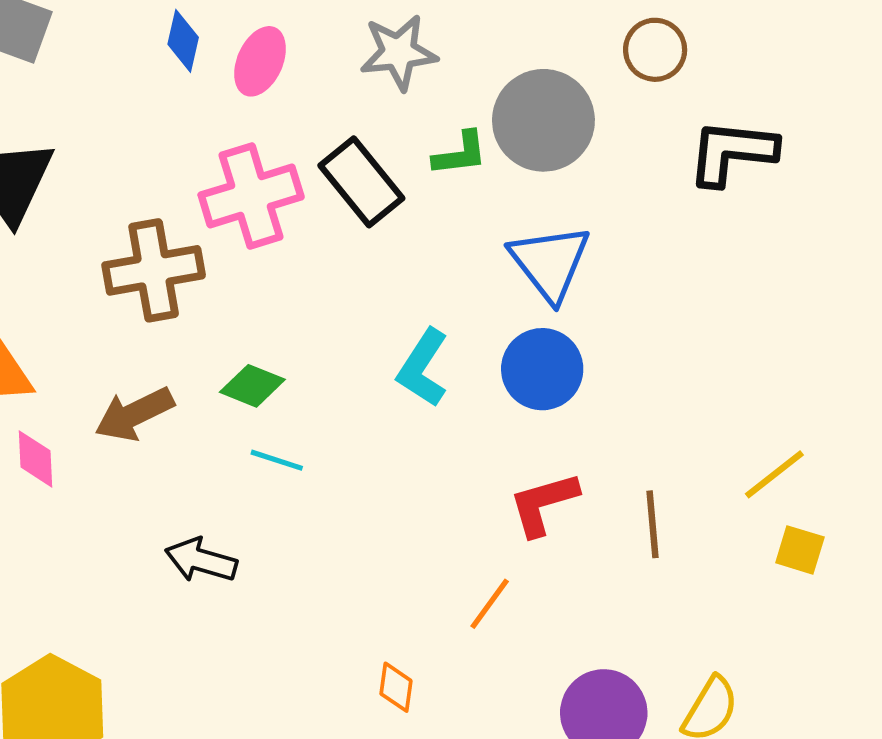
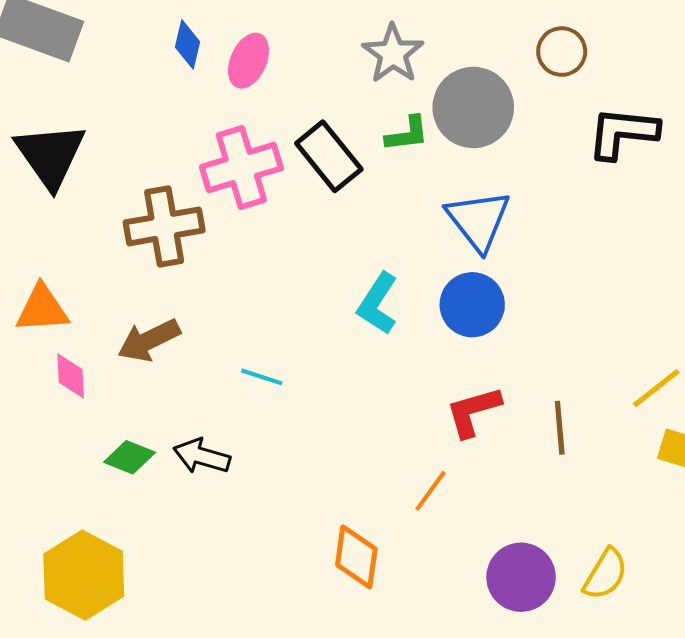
gray star: (399, 52) -> (393, 54), moved, turned -30
green diamond: (252, 386) -> (130, 457), moved
orange diamond: (396, 687) -> (356, 557), size x1.6

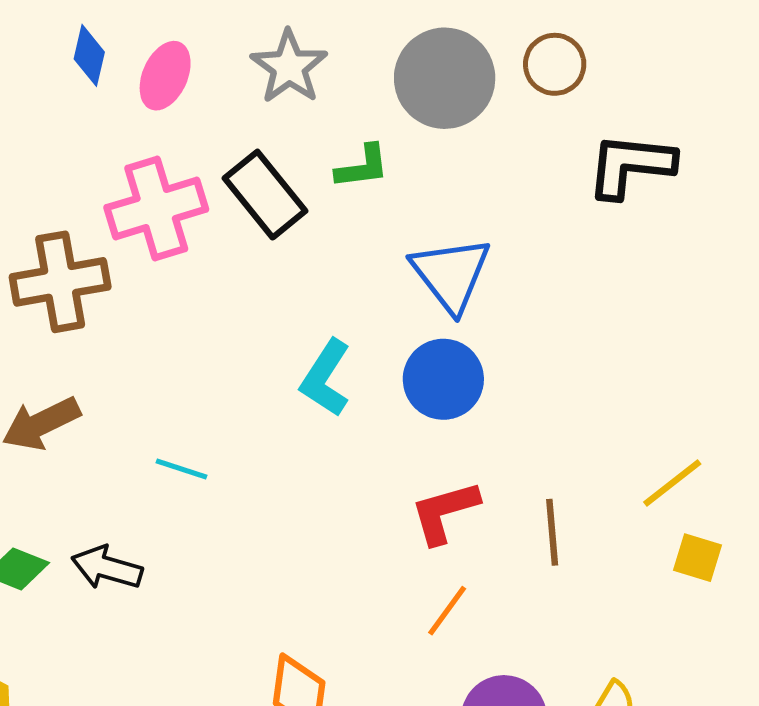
gray star: (393, 54) -> (289, 67), moved
gray circle: (473, 107) -> (445, 78), moved
orange line: (431, 491) -> (447, 611), moved

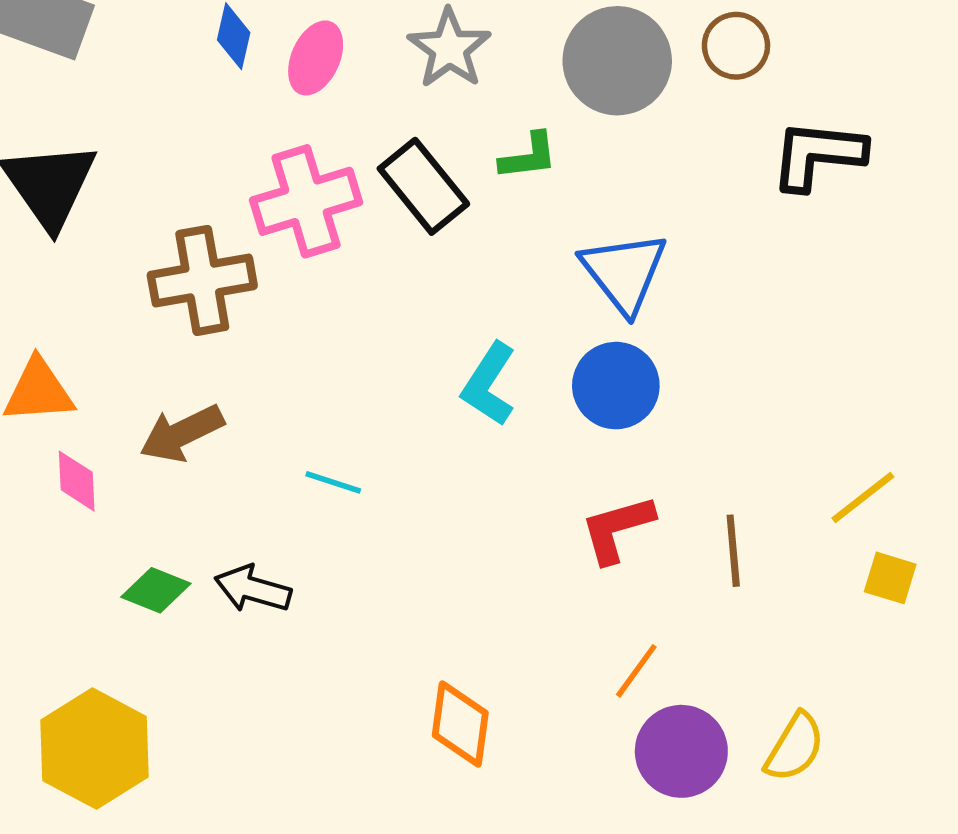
orange line: (447, 611) -> (636, 671), moved

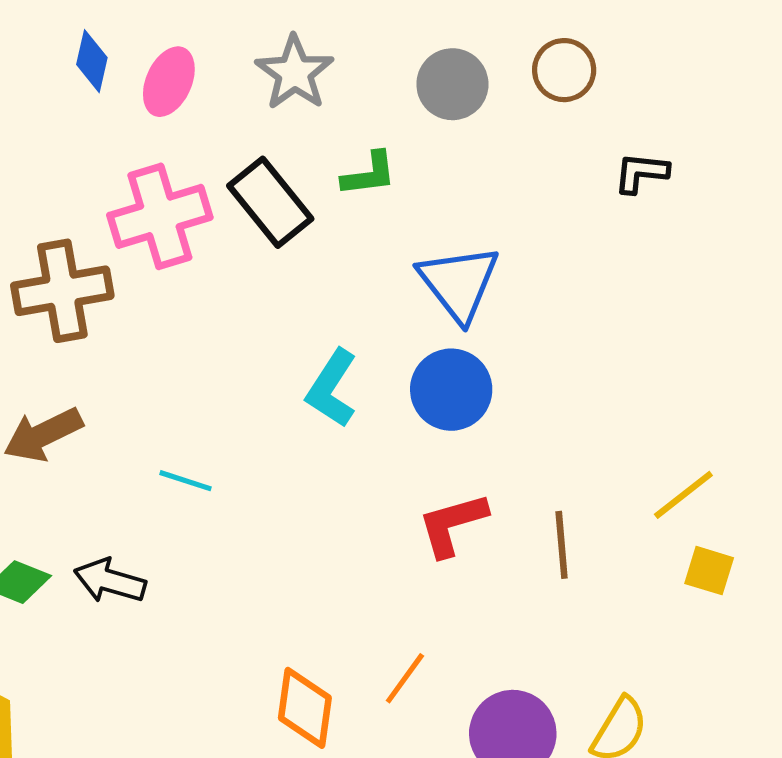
gray circle: (617, 61) -> (452, 84), size x0.7
black L-shape: (818, 155) -> (641, 173), size x0.6
orange line: (636, 671) -> (405, 678), moved

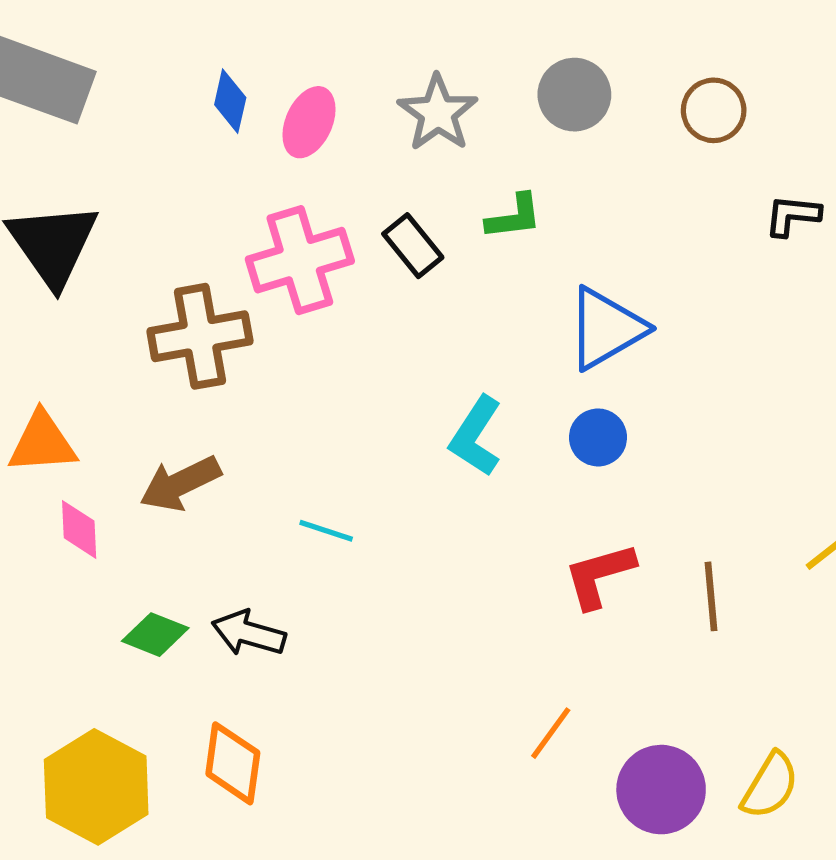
gray circle: (452, 84) -> (574, 95), moved
black rectangle: (270, 202) -> (413, 246), size x0.7
blue triangle: (459, 283) -> (606, 328), turned 38
blue circle: (451, 390) -> (598, 437), size x0.7
orange diamond: (305, 708) -> (233, 763), moved

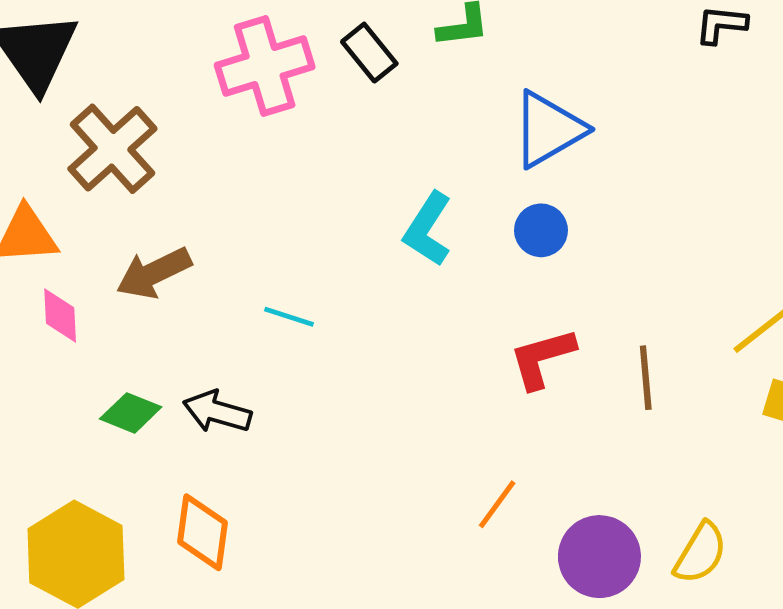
brown cross: (200, 336) -> (112, 149), moved, turned -32

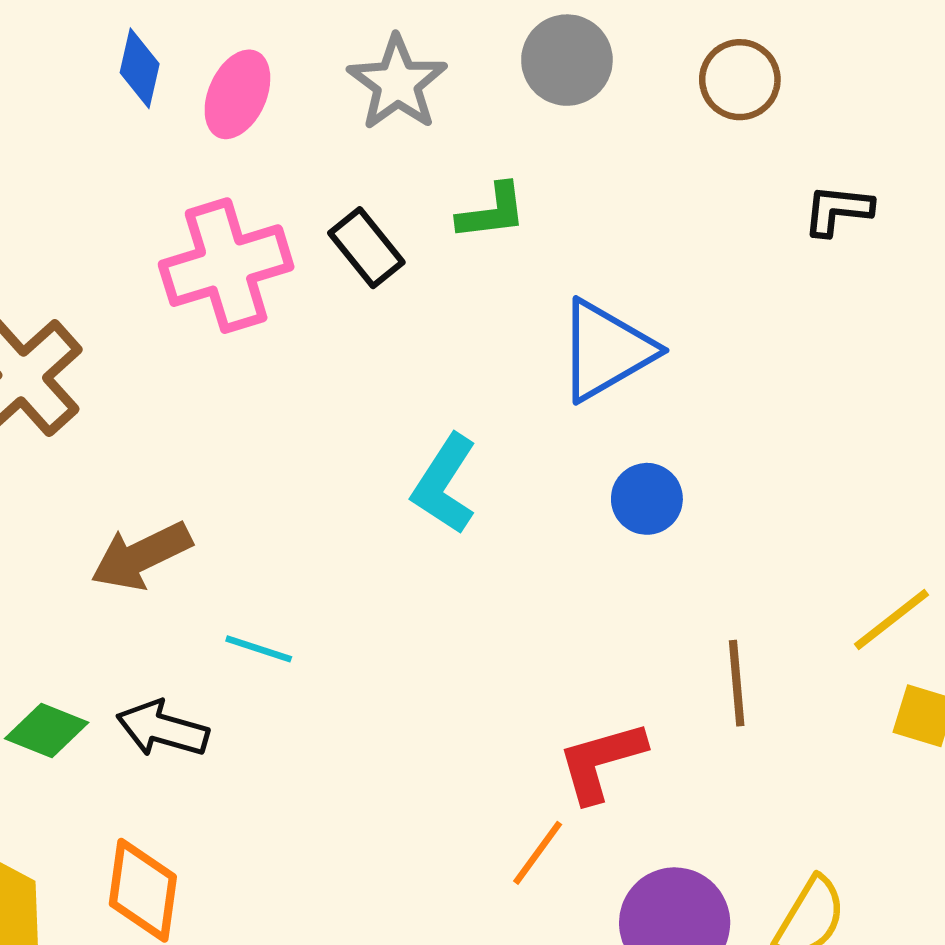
blue circle: (541, 230) -> (647, 499), moved
brown arrow: (154, 273) -> (141, 556), moved
cyan line: (289, 317) -> (259, 649), moved
red L-shape: (542, 358) -> (601, 761), moved

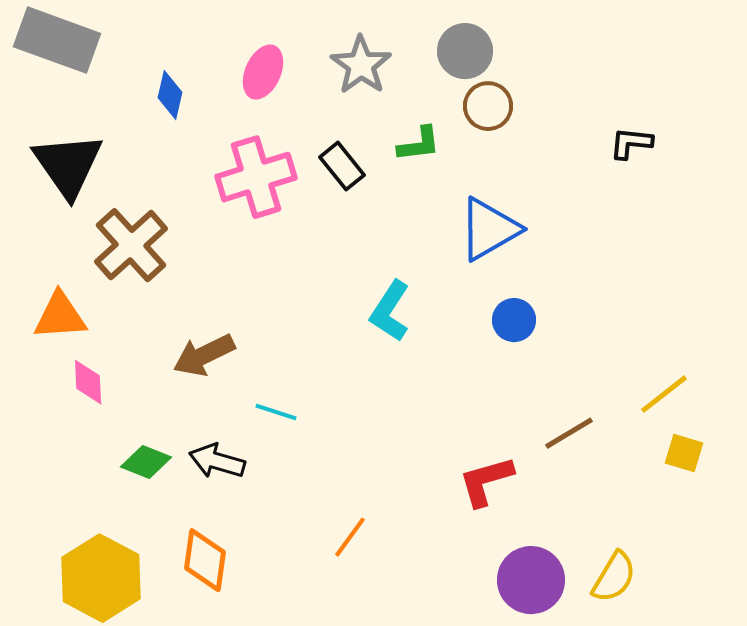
blue diamond: (140, 68) -> (170, 95), moved
brown circle: (740, 80) -> (488, 106), moved
brown line: (737, 683) -> (569, 433), turned 64
orange line: (538, 853) -> (350, 537), moved

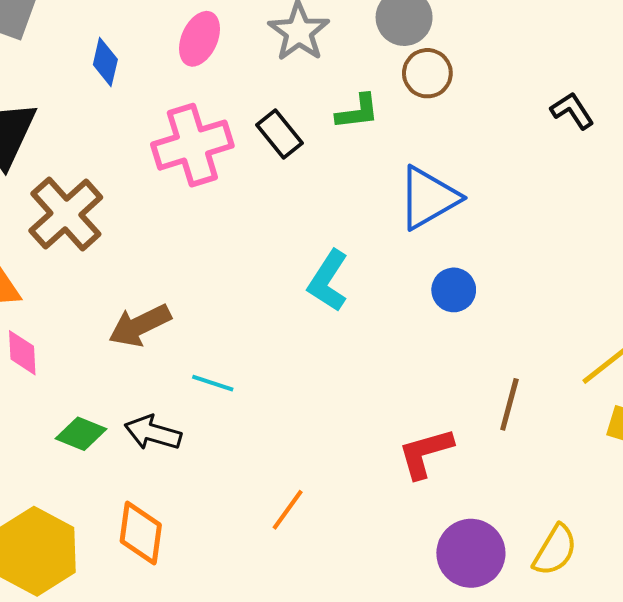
black L-shape: (631, 143) -> (572, 111), turned 51
brown line: (569, 433) -> (509, 404), turned -44

